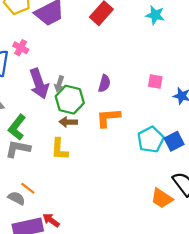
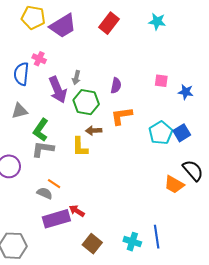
gray arrow: (59, 84) -> (76, 78), moved
brown arrow: (68, 122) -> (94, 131), moved

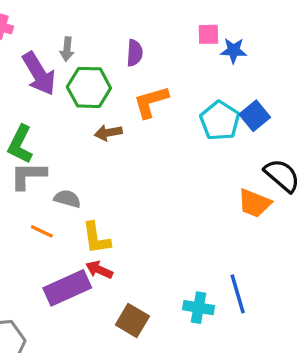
blue star: (186, 92) -> (233, 50), moved
yellow L-shape: (80, 147) -> (96, 238), moved
orange line: (54, 184) -> (42, 231), moved
gray semicircle: (45, 193) -> (67, 199), moved

